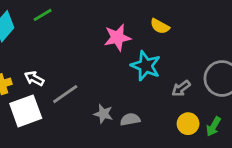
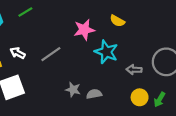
white arrow: (34, 78) -> (18, 53), moved
gray arrow: (181, 88) -> (134, 70), turned 40
gray line: (65, 94) -> (51, 54), moved

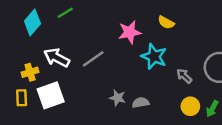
white arrow: (18, 53) -> (57, 58), size x1.5
gray arrow: (134, 70) -> (184, 76), turned 40

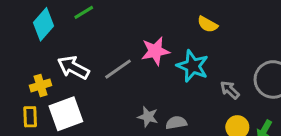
pink star: (130, 32) -> (155, 51), moved

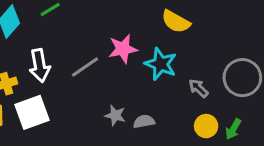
yellow semicircle: (208, 24) -> (176, 22), size x1.4
white arrow: (73, 68) -> (40, 65), turned -128

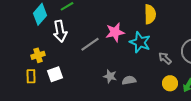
yellow semicircle: (176, 22) -> (150, 14), turned -120
white arrow: (40, 65) -> (60, 31), moved
white square: (32, 112) -> (55, 74), size x0.7

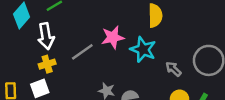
yellow cross: (38, 55) -> (47, 64), moved

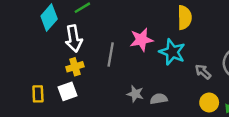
gray line: (82, 52) -> (111, 54), turned -45

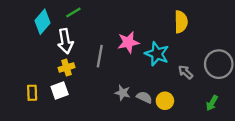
yellow semicircle: (185, 18) -> (181, 22), moved
gray semicircle: (159, 99) -> (144, 97), turned 35
yellow circle: (209, 102) -> (165, 101), moved

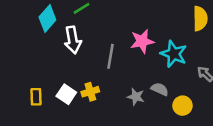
yellow cross: (66, 68) -> (90, 92), moved
white square: (60, 90) -> (66, 94), turned -36
gray semicircle: (144, 97) -> (160, 89), moved

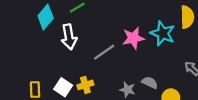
cyan star: (174, 54) -> (163, 33), moved
gray line: (111, 56) -> (104, 52), turned 45

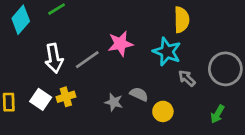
cyan star: (163, 33) -> (167, 52), moved
white arrow: (69, 37) -> (54, 58), moved

